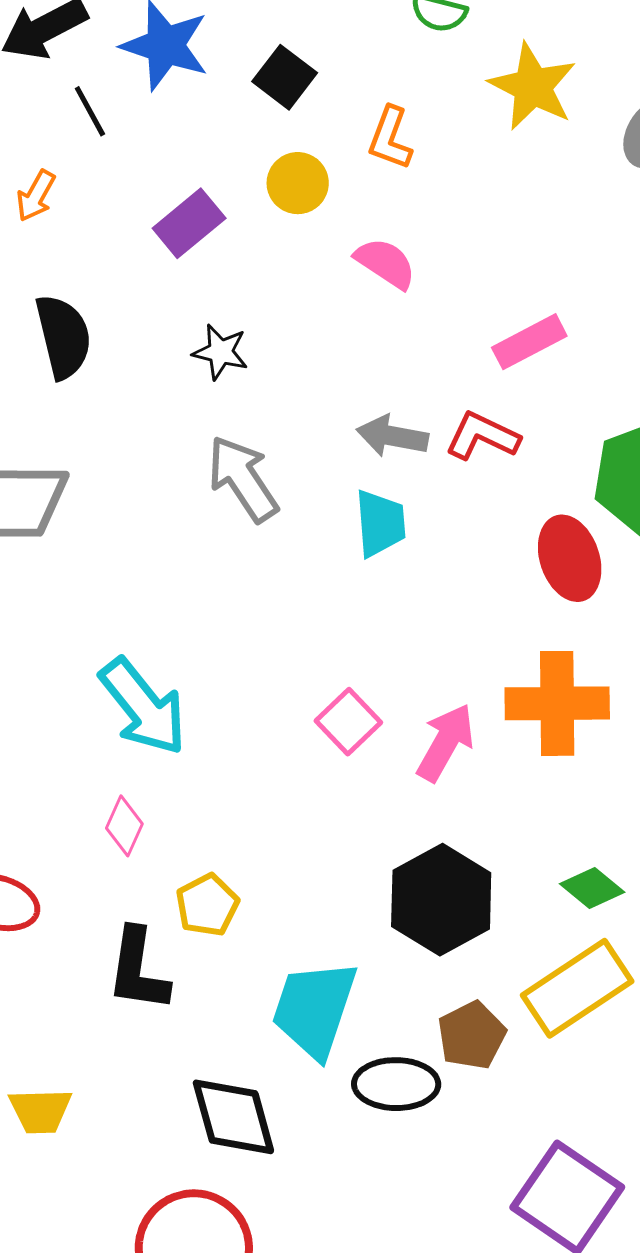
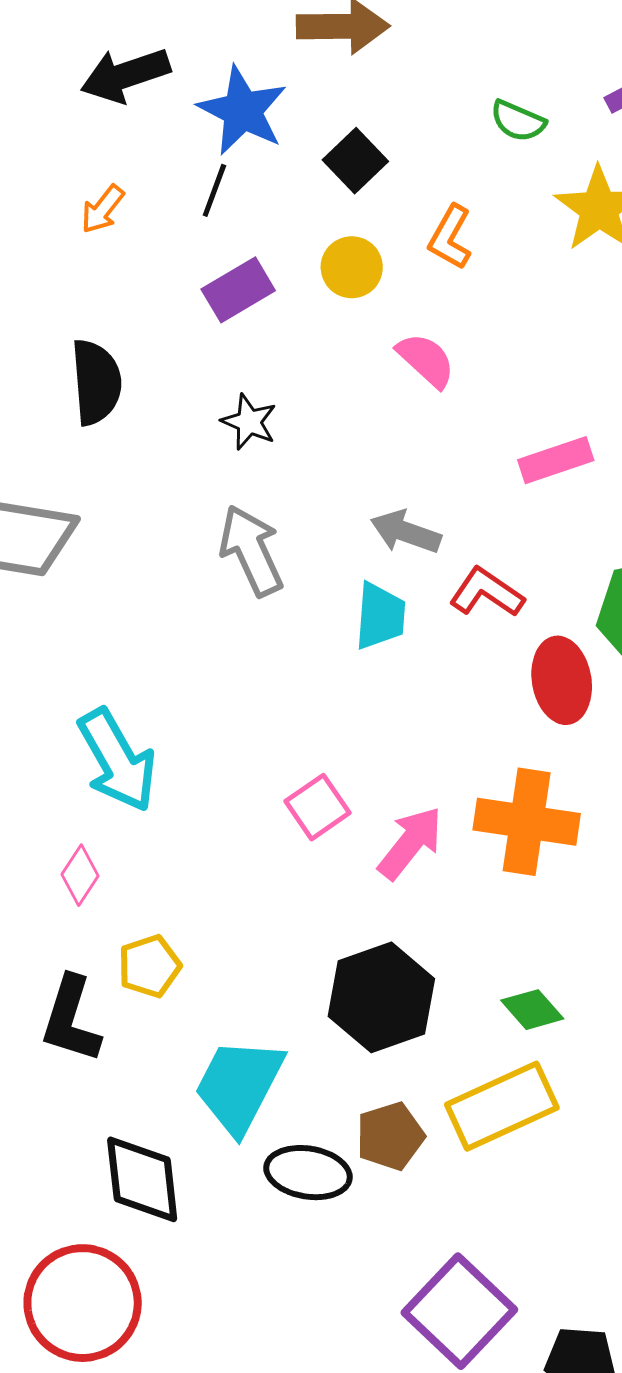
black line: (90, 111) -> (214, 190), moved, turned 40
orange arrow: (36, 196) -> (103, 209), moved
red L-shape: (482, 436) -> (487, 592), moved

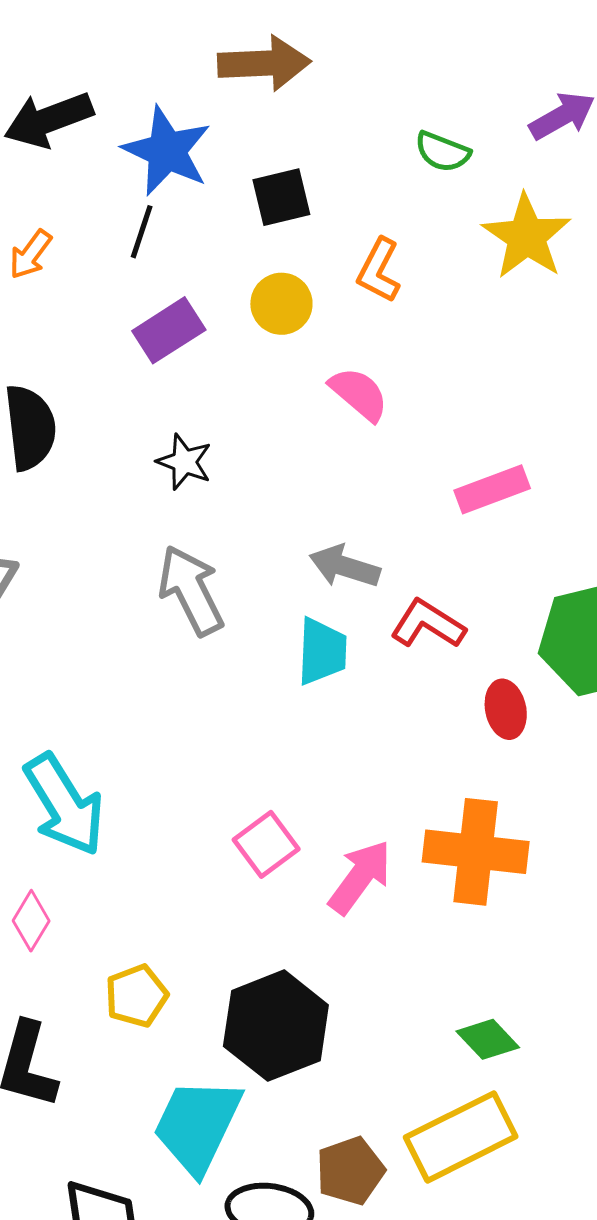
black square: (355, 161) -> (281, 197), turned 32
red ellipse: (562, 680) -> (506, 709), size x0.7
yellow pentagon: (149, 966) -> (136, 996), moved
black hexagon: (381, 997) -> (276, 1026), moved

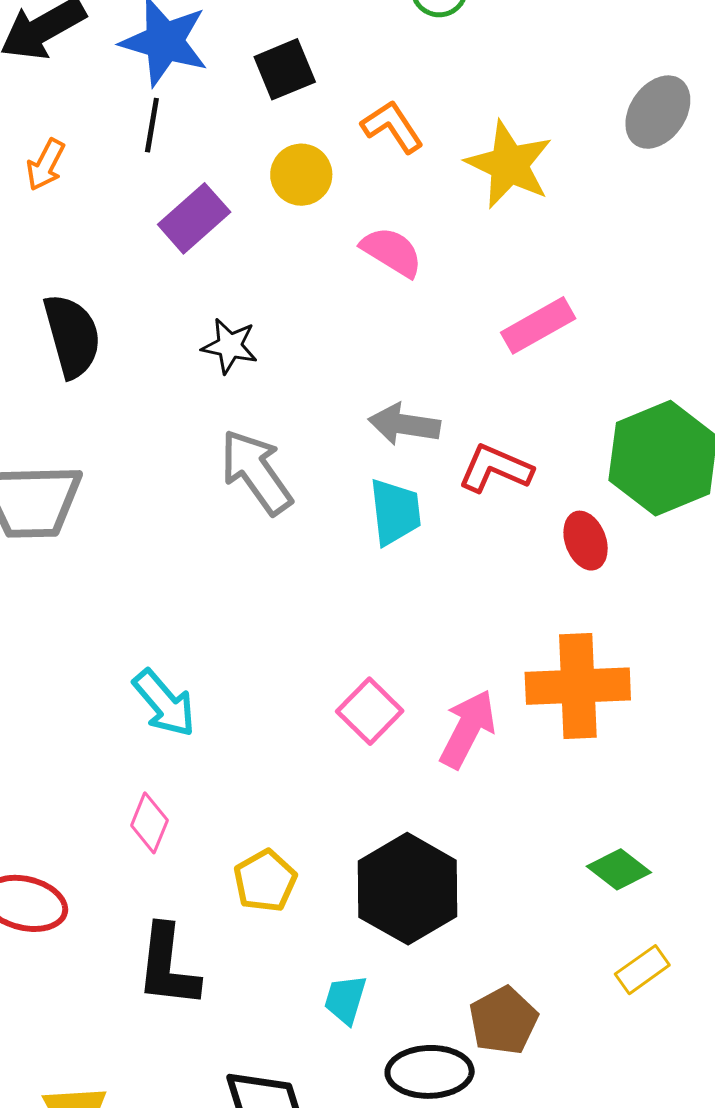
yellow star: (527, 237) -> (509, 165), moved
orange L-shape: (379, 270) -> (392, 127), turned 128
cyan arrow: (64, 805) -> (164, 703), size x0.7
cyan trapezoid: (197, 1125) -> (345, 1000), size x0.5
yellow rectangle: (461, 1137) -> (642, 970), moved, size x0.5

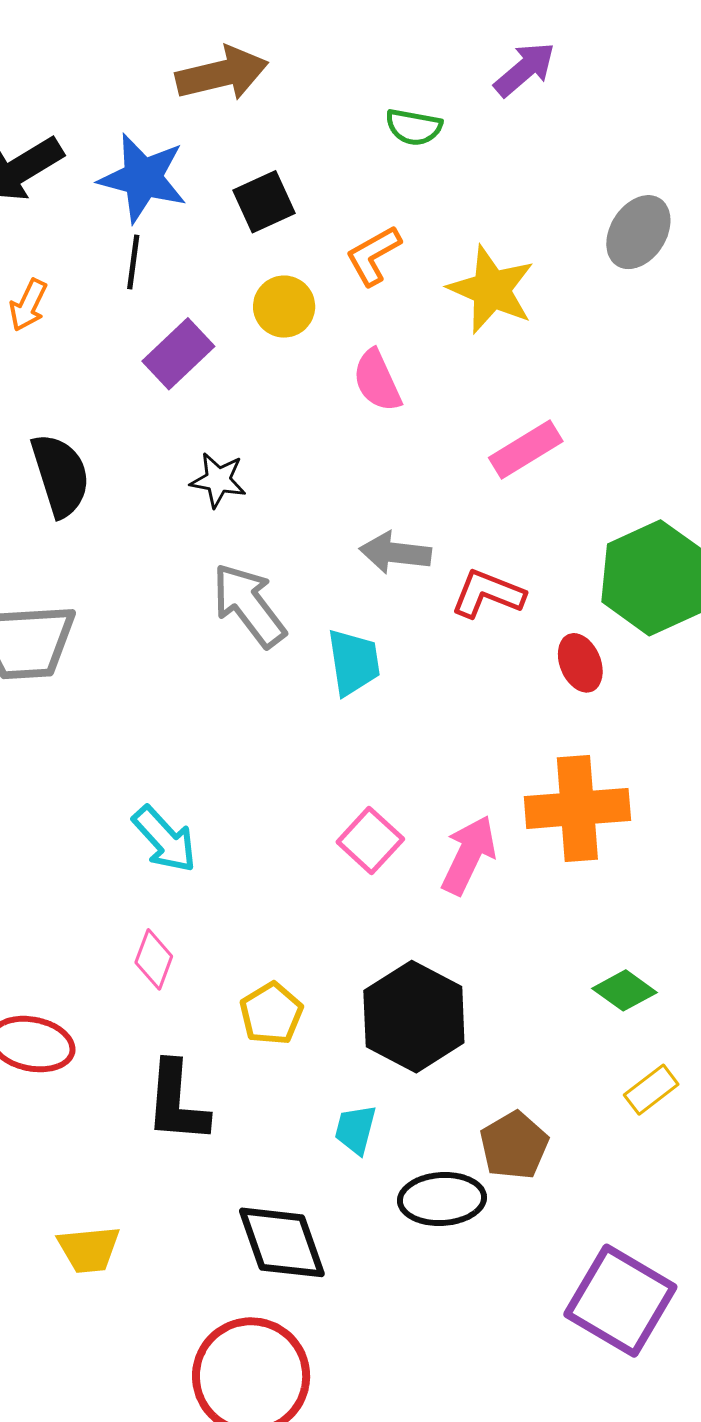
orange L-shape: (392, 127) -> (373, 256), turned -84
pink semicircle: (392, 252) -> (377, 381), turned -144
cyan trapezoid: (395, 512) -> (354, 662), moved

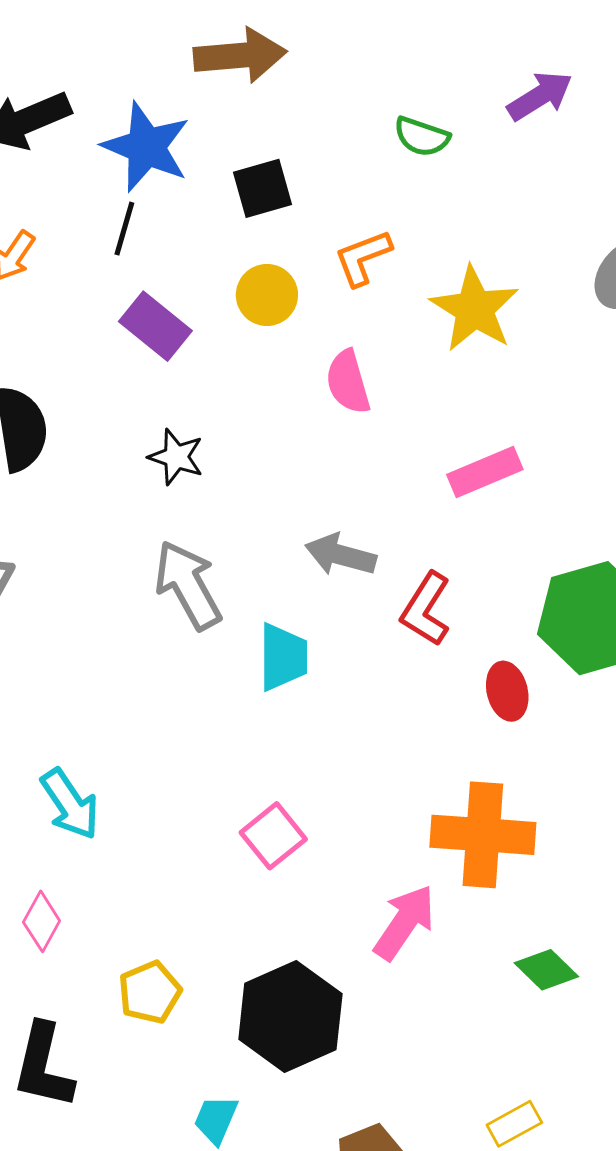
purple rectangle: (178, 354) -> (155, 326), turned 74
red L-shape: (488, 594) -> (426, 609), turned -88
pink arrow: (469, 855) -> (404, 922), moved
green diamond: (625, 990) -> (546, 970), moved

